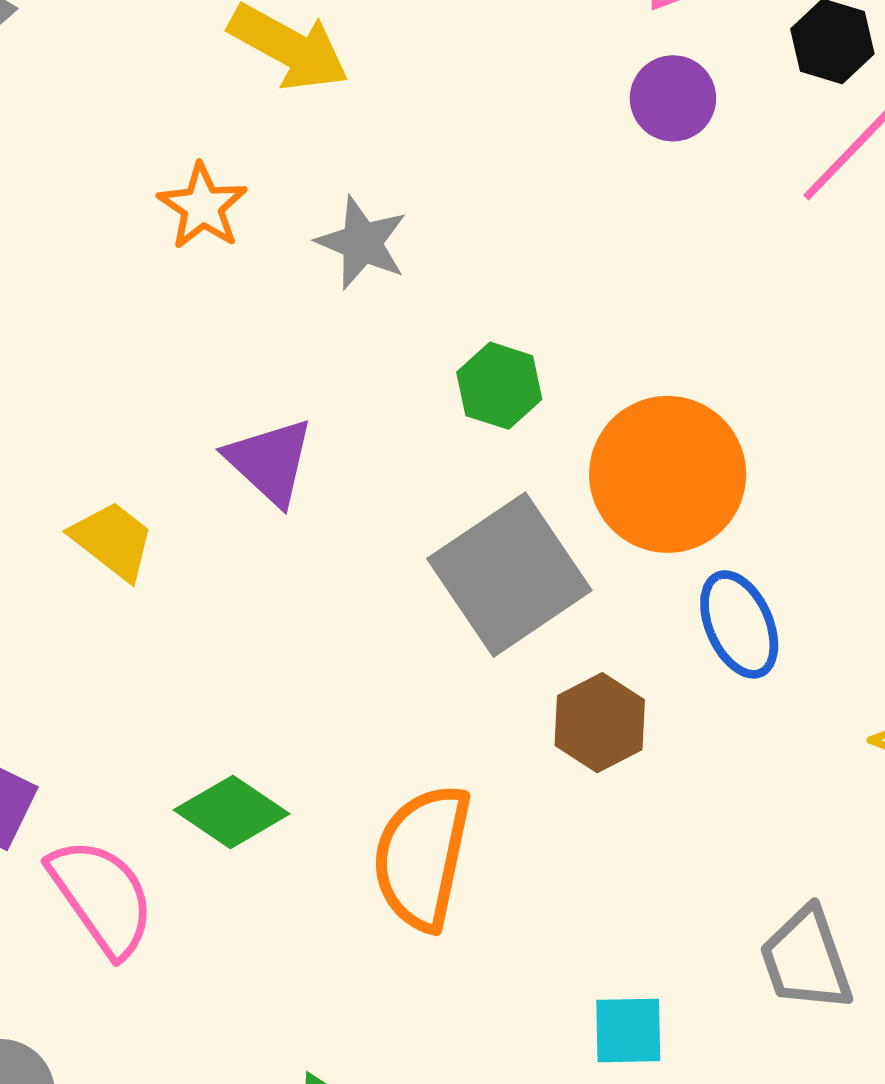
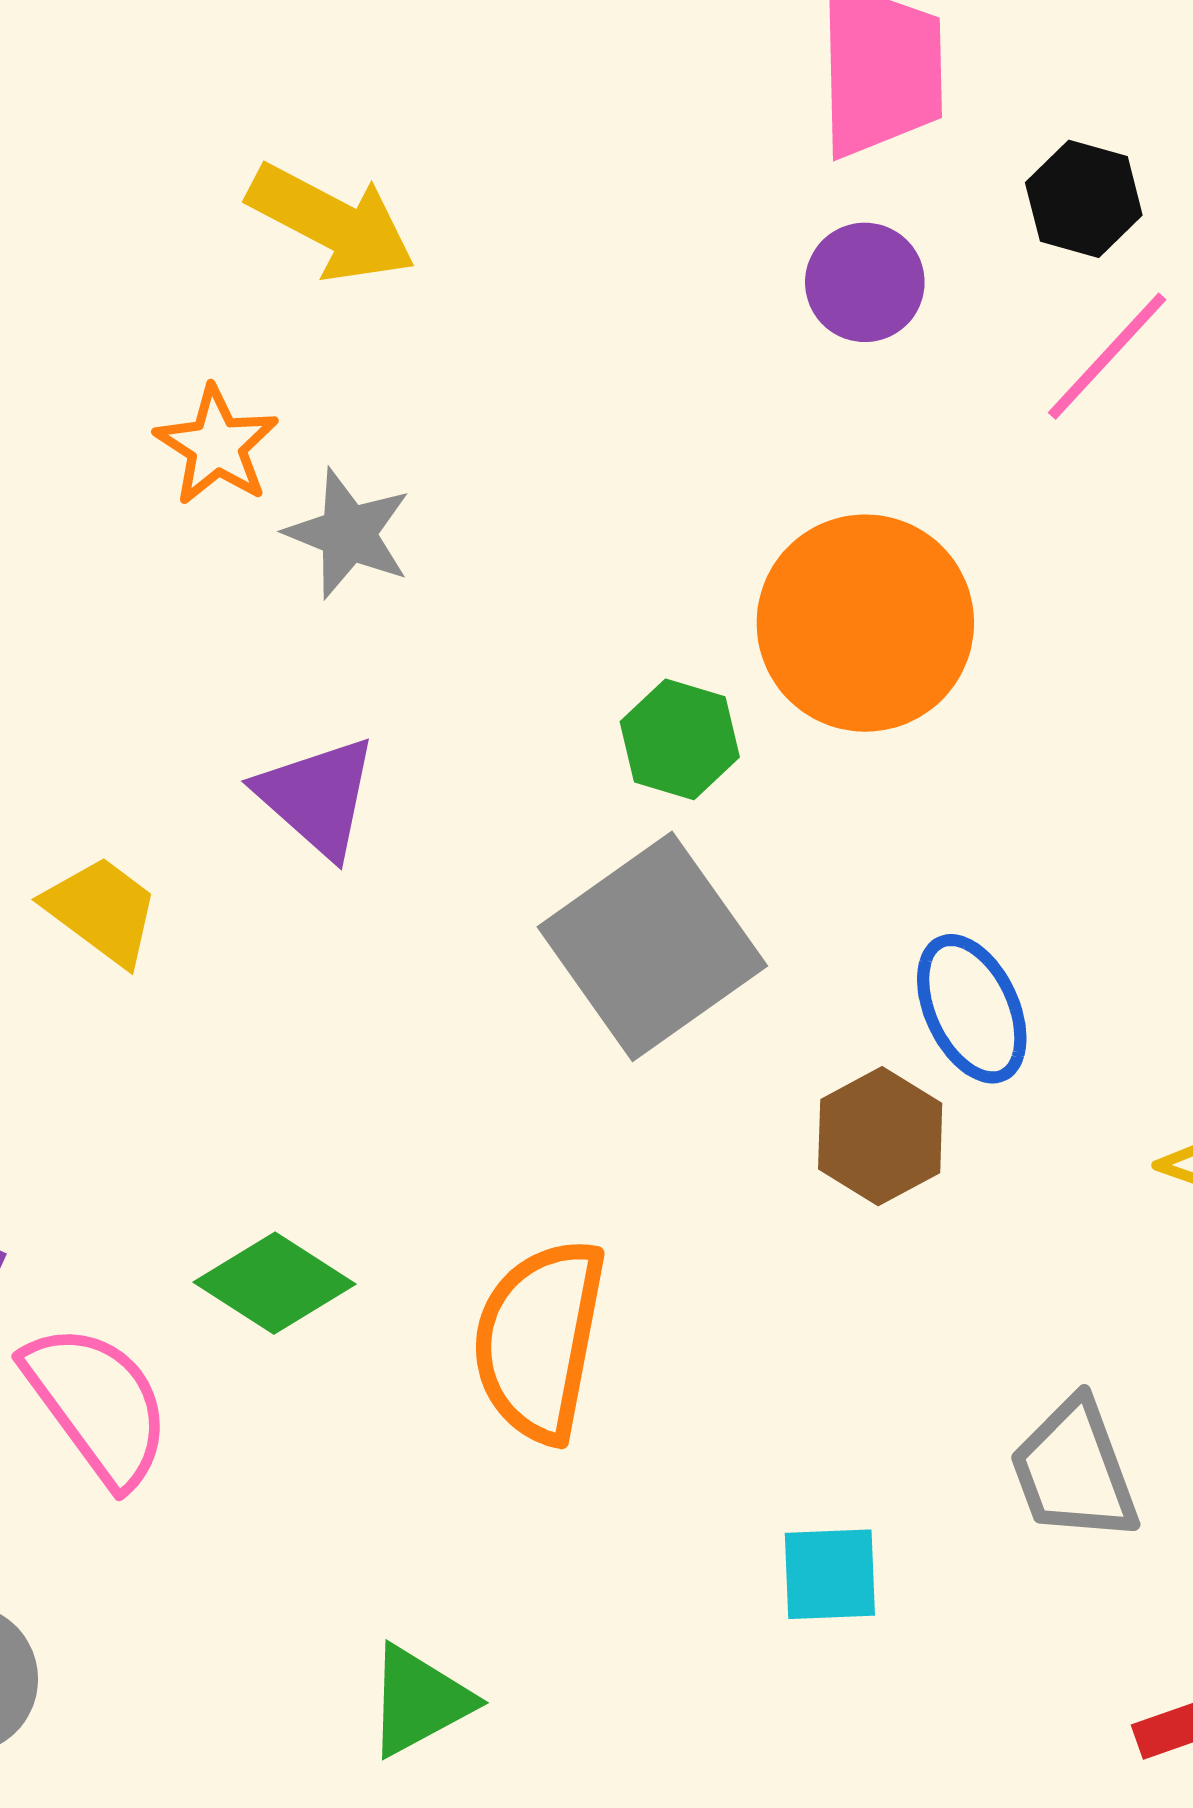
gray star: (362, 243) -> (348, 534), moved
green hexagon: (499, 386) -> (680, 739), moved
orange circle: (668, 474) -> (865, 623), moved
brown hexagon: (600, 723) -> (880, 1136), moved

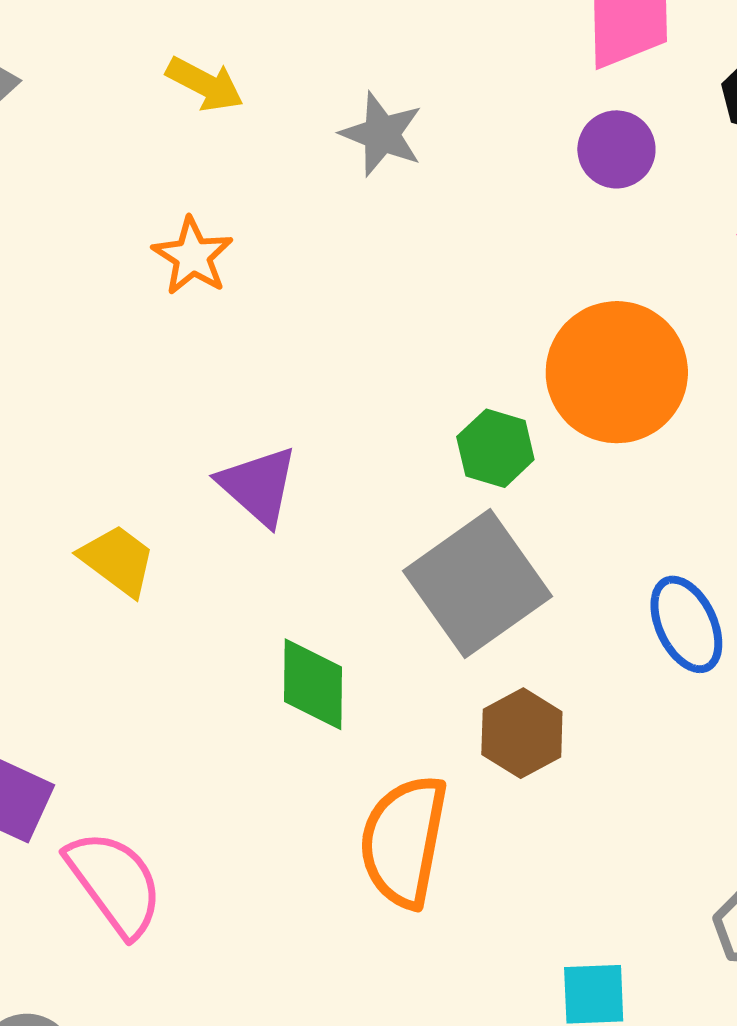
yellow arrow: (331, 223) -> (205, 84), moved, size x0.7
gray star: (348, 534) -> (382, 134), moved
brown hexagon: (880, 1136) -> (522, 733), moved
green diamond: (275, 1283) -> (313, 684), moved, turned 58

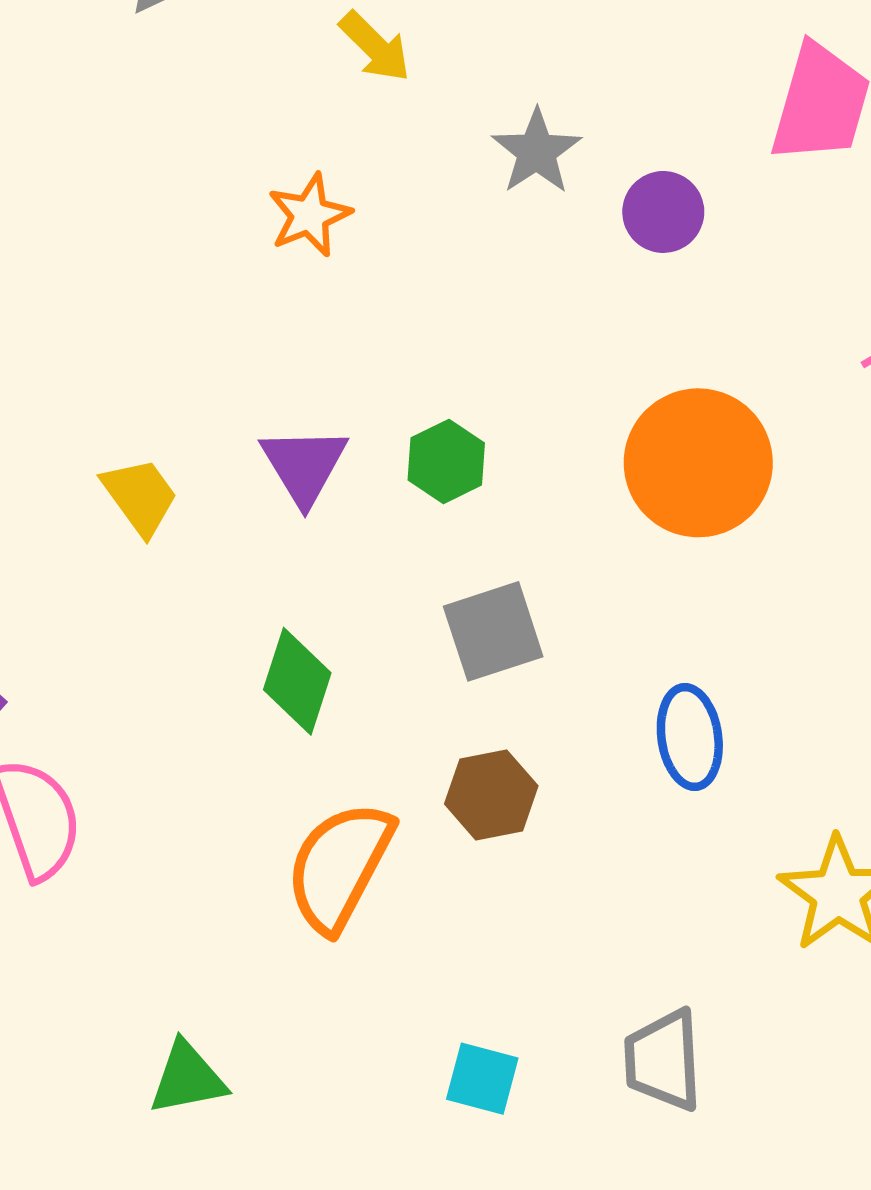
purple circle: (616, 149) -> (663, 212), moved
green hexagon: (495, 448) -> (446, 461), moved
gray square: (478, 584) -> (493, 631), size x0.7

